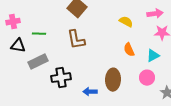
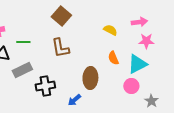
cyan triangle: (153, 56) -> (137, 64), size x1.5
brown ellipse: (113, 80) -> (90, 78), moved
blue arrow: (90, 92) -> (74, 100), turned -40

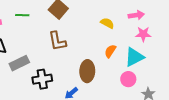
green line: (23, 42) -> (22, 15), moved
orange semicircle: (113, 58) -> (110, 51), turned 56

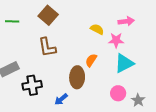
pink star: (143, 34) -> (116, 40), moved
orange semicircle: (110, 51) -> (91, 60), moved
pink circle: (128, 79) -> (118, 93), moved

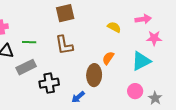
brown square: (48, 15) -> (65, 13), turned 36
green line: (12, 21) -> (29, 42), moved
pink star: (116, 40) -> (154, 38), moved

